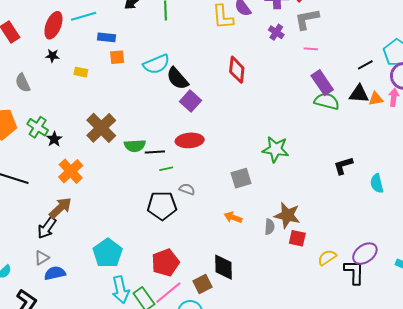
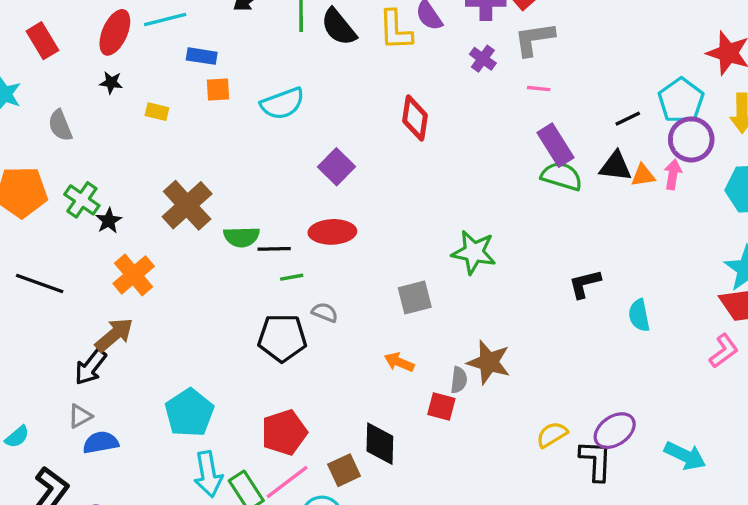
black semicircle: (177, 79) -> (339, 27), moved
red square: (297, 238) -> (441, 406), moved

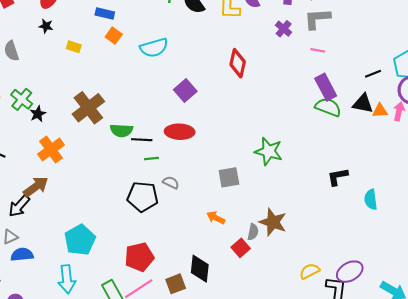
orange square: (218, 89) -> (114, 36), turned 35
red square: (441, 406) -> (241, 248), turned 30
cyan arrow: (208, 474) -> (67, 279), moved

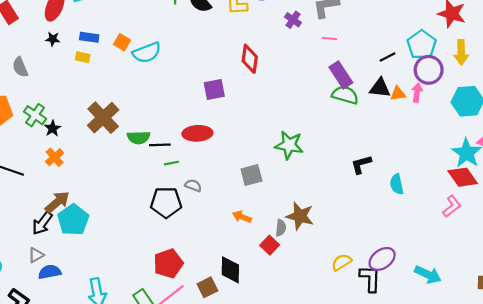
blue rectangle: (105, 14) -> (89, 37), moved
cyan semicircle: (154, 48) -> (147, 53), moved
purple square: (185, 90) -> (214, 90), moved, turned 35
orange cross: (51, 150) -> (55, 157), moved, size x0.7
cyan pentagon: (80, 240) -> (73, 220), moved

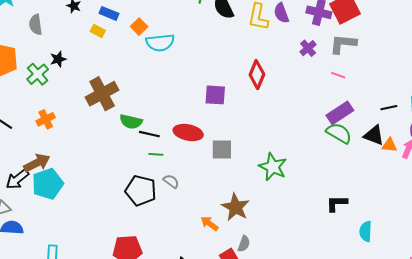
purple rectangle: (341, 75) -> (340, 113), turned 75
black star: (53, 128) -> (58, 59), moved
gray square: (251, 175) -> (222, 149), moved
brown star: (300, 216) -> (236, 207), moved

